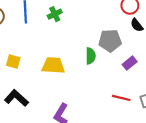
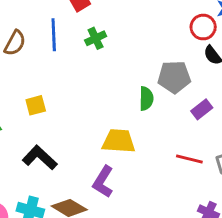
yellow square: (13, 61) -> (36, 105), turned -32
yellow trapezoid: (53, 65) -> (119, 141), moved

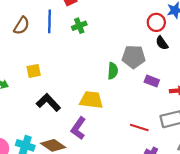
purple rectangle: (202, 109) -> (152, 81), turned 56
black L-shape: (40, 158) -> (48, 102), moved
red line: (189, 159) -> (139, 127), moved

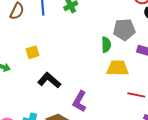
yellow trapezoid: (91, 100) -> (118, 68), moved

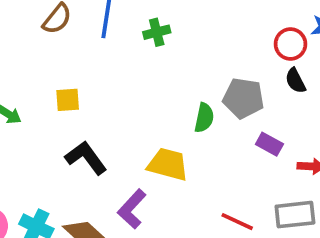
yellow trapezoid: (118, 68) -> (168, 164), moved

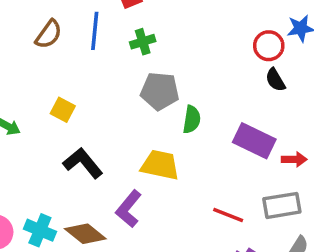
gray pentagon: (243, 98) -> (160, 91), moved
yellow square: (68, 100) -> (63, 110), turned 35
purple rectangle: (269, 144) -> (254, 141), size x1.6

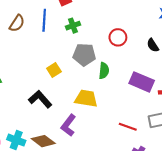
red circle: (269, 46) -> (118, 37), moved
yellow square: (63, 110) -> (54, 70), moved, turned 32

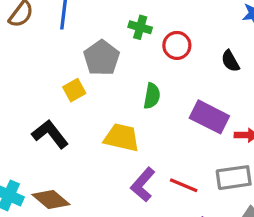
green cross: (73, 26) -> (140, 27), moved, turned 32
gray pentagon: (84, 55) -> (102, 58), moved, turned 30
purple L-shape: (68, 125) -> (143, 185), moved

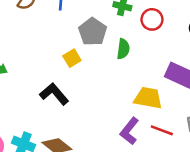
green semicircle: (152, 96) -> (123, 49), moved
yellow trapezoid: (122, 137) -> (148, 98), moved

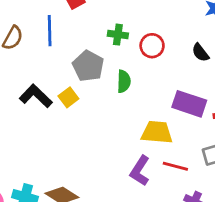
black L-shape: (54, 94) -> (36, 96), moved

